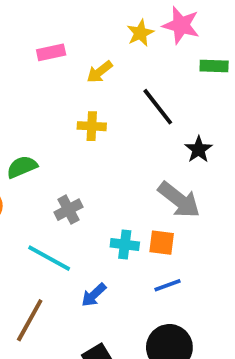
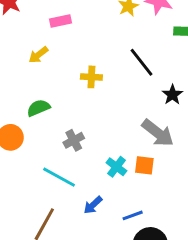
yellow arrow: (100, 72) -> (38, 55), moved
cyan cross: (125, 245) -> (116, 167), turned 30
blue line: (167, 285) -> (133, 215), moved

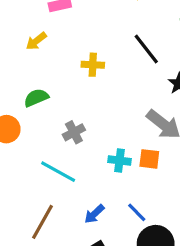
cyan cross: (116, 167) -> (119, 161), turned -30
blue arrow: (93, 205) -> (94, 214), moved
blue line: (133, 215) -> (137, 212), turned 66

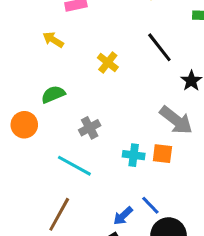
yellow arrow: (36, 41) -> (53, 40), turned 70
yellow cross: (93, 65) -> (108, 62), turned 35
blue arrow: (94, 214) -> (123, 216), moved

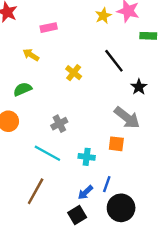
green semicircle: (53, 94) -> (23, 89), moved
cyan cross: (134, 155) -> (87, 157), moved
blue line: (150, 205) -> (107, 184), turned 63

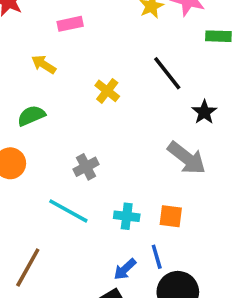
orange square: (116, 144) -> (171, 216), moved
blue line: (107, 184) -> (157, 257), turned -35
brown line: (36, 191) -> (28, 267), moved

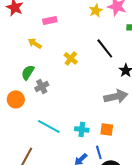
green semicircle: (31, 116) -> (28, 72), turned -35
gray arrow: (187, 158) -> (116, 96), turned -50
gray cross: (86, 167) -> (42, 86), moved

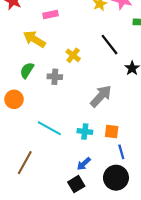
yellow arrow: (35, 43) -> (34, 39), size x1.5
gray cross: (42, 86) -> (55, 77), moved, turned 32
gray arrow: (116, 96) -> (101, 96), moved, turned -35
blue line: (99, 152) -> (121, 152), moved

